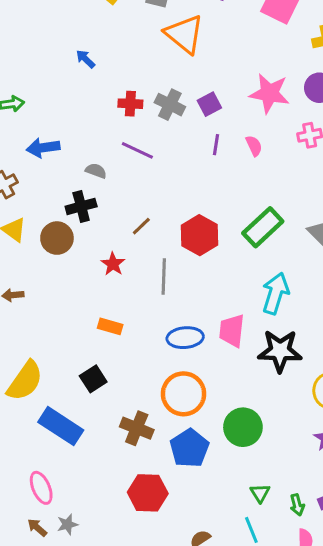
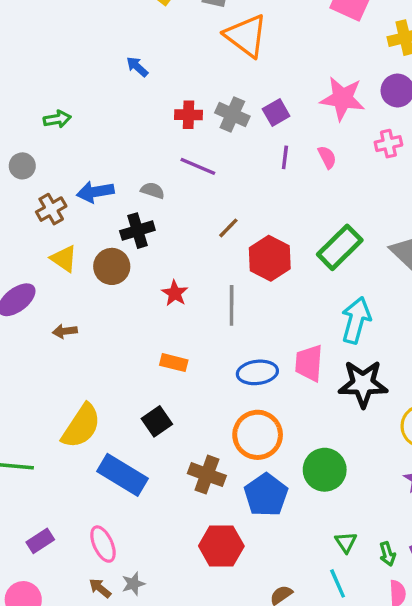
blue arrow: (43, 148) -> (95, 192), moved
brown line: (141, 226) -> (228, 228), moved

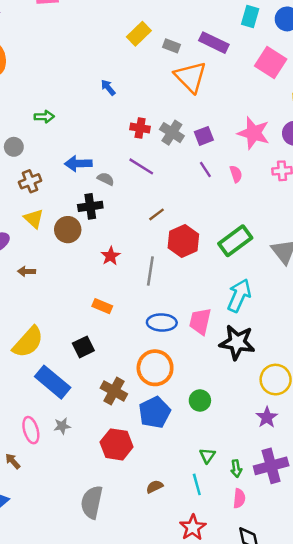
purple line: (285, 157) -> (205, 169), turned -49
blue arrow: (95, 192) -> (78, 163), moved
green circle: (325, 470) -> (200, 401), size x0.7
gray star: (133, 584) -> (62, 426), moved
brown arrow: (100, 588) -> (13, 461), moved

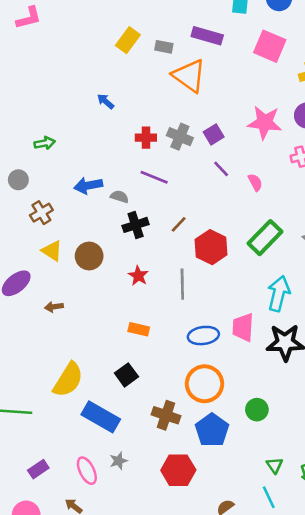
pink semicircle: (236, 174) -> (255, 182), moved
black cross: (90, 206) -> (136, 225), moved

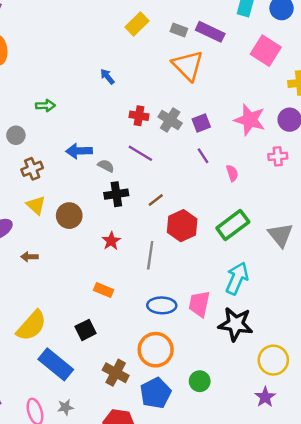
gray rectangle: (164, 47) -> (179, 30), moved

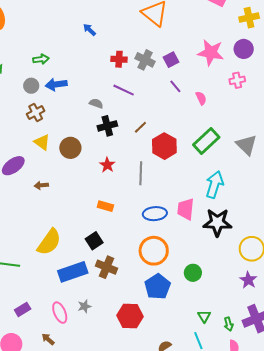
gray circle: (16, 135) -> (31, 86), moved
blue arrow: (79, 151) -> (56, 84), moved
blue rectangle: (56, 364) -> (73, 272), turned -52
brown cross: (116, 373) -> (106, 267), moved

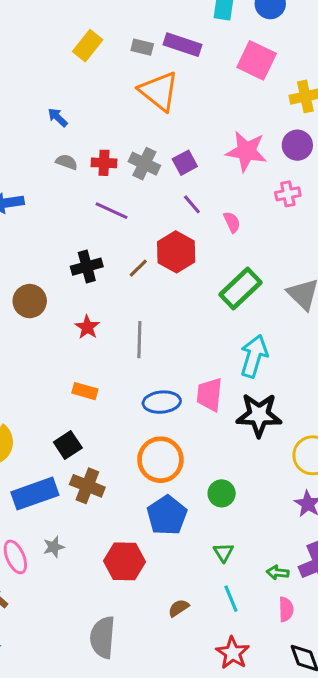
gray semicircle: (96, 103) -> (67, 162), moved
red hexagon: (164, 146) -> (176, 252), moved
green triangle: (204, 316) -> (224, 552), moved
green arrow: (229, 324) -> (278, 573), turned 112

